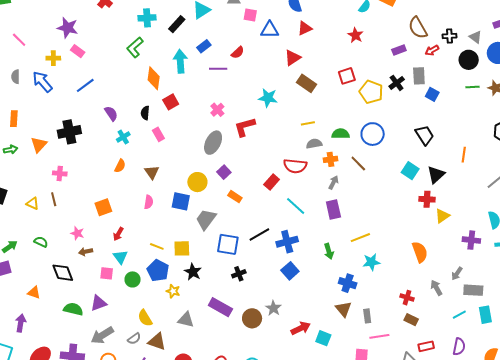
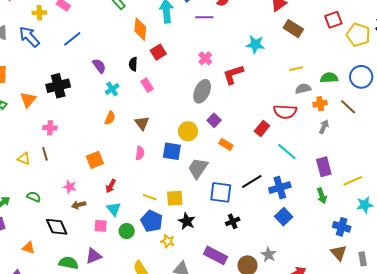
purple rectangle: (333, 210) -> (324, 167), moved

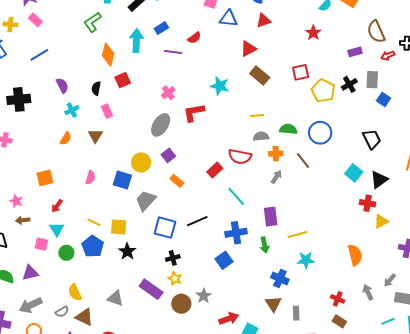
brown triangle: (142, 123) -> (95, 136), moved
blue cross: (280, 188) -> (236, 233), moved
yellow star: (168, 241) -> (175, 279), moved

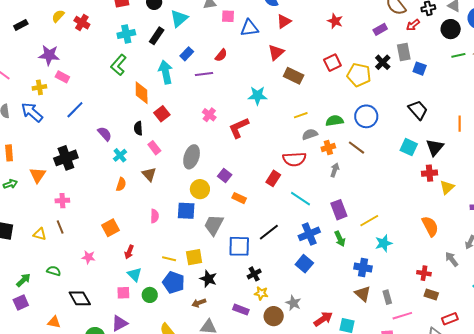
gray ellipse: (161, 125) -> (192, 157), moved
brown arrow: (23, 220) -> (199, 303), moved
purple rectangle: (151, 289) -> (241, 310), size x0.7

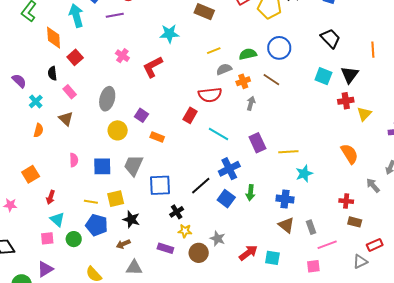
blue square: (186, 211) -> (102, 166), moved
yellow line: (369, 221) -> (288, 152), turned 30
black line: (269, 232) -> (201, 186), moved
green arrow: (340, 239) -> (250, 193), moved, turned 35

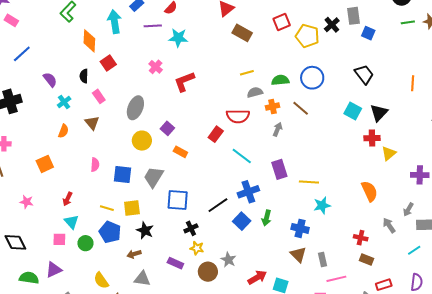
cyan star: (169, 34) -> (178, 38), moved
orange line: (373, 50) -> (413, 83), moved
orange square: (31, 174) -> (45, 164), moved

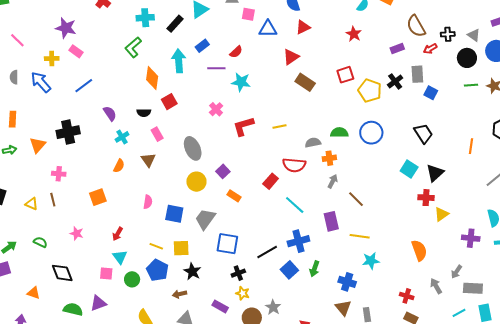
yellow line: (247, 73) -> (279, 126), moved
black semicircle: (84, 76) -> (144, 113), turned -96
gray ellipse: (135, 108) -> (193, 148), turned -50
brown line: (301, 108) -> (356, 199), moved

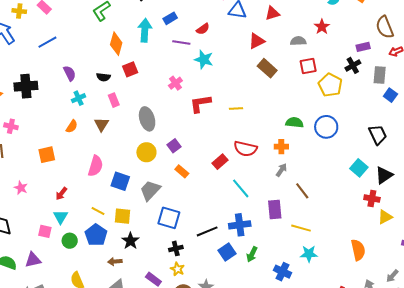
black cross: (395, 81) -> (353, 65), moved
gray semicircle: (313, 143) -> (298, 41), moved
pink semicircle: (148, 202) -> (95, 166), size x1.5

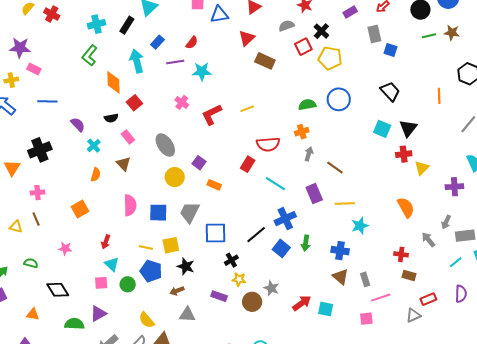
blue line: (47, 42) -> (47, 101), turned 48
black cross: (353, 65) -> (321, 31), moved

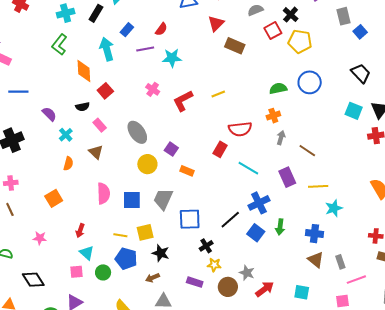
blue square: (391, 50) -> (360, 32), turned 32
red arrow: (302, 303) -> (265, 289), moved

